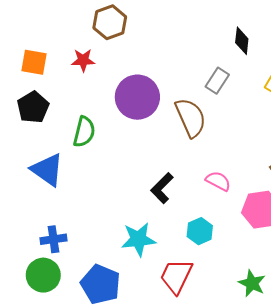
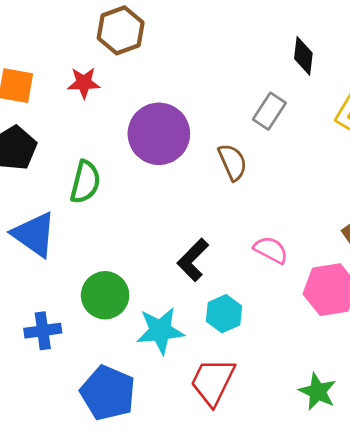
brown semicircle: (191, 118) -> (233, 162), size x0.7
cyan hexagon: (200, 231) -> (224, 314), moved
green circle: (43, 275) -> (105, 295), moved

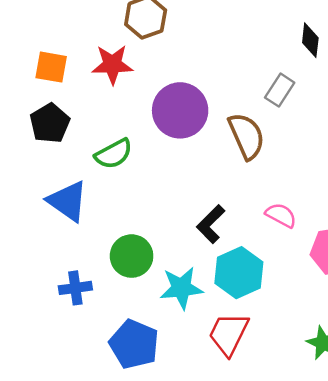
red star: (84, 83) -> (112, 64), size x1.4
brown semicircle: (233, 162) -> (246, 136), size x1.4
green semicircle: (85, 182) -> (114, 154), turned 48
cyan hexagon: (224, 314) -> (239, 273), size x1.5

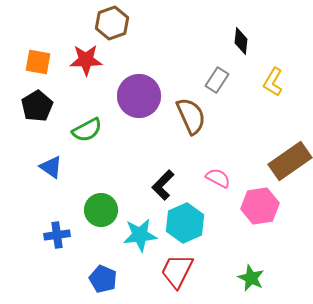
blue triangle: (68, 201) -> (51, 167), size x0.7
blue pentagon: (134, 344) -> (103, 279), size x0.7

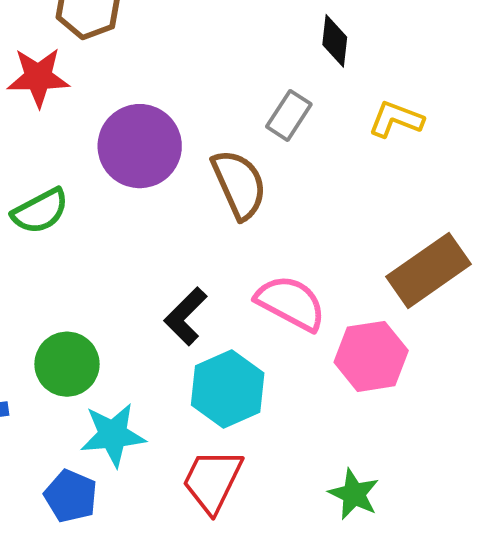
yellow L-shape: (273, 82) -> (396, 119), turned 80
pink semicircle: (218, 178) -> (291, 303), size x1.5
cyan star: (140, 235) -> (113, 435), moved

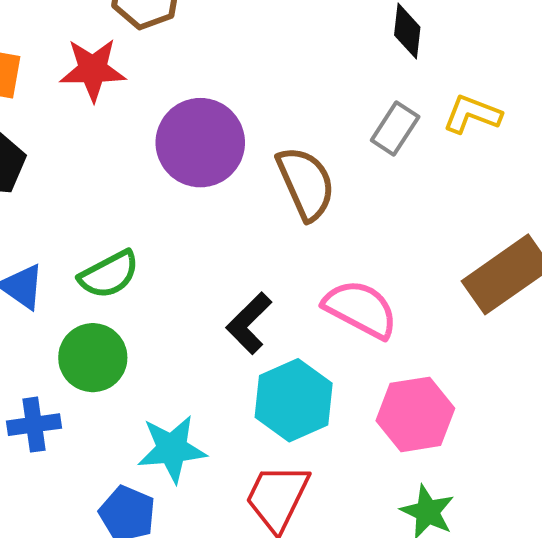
gray rectangle: (289, 115) -> (395, 128), moved
green semicircle: (40, 211) -> (109, 274), moved
pink hexagon: (371, 356) -> (415, 414), moved
green circle: (67, 364) -> (93, 358), moved

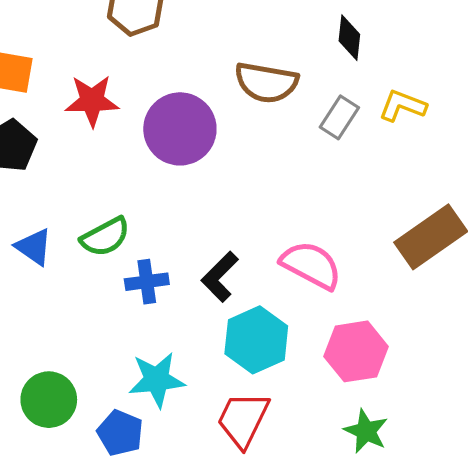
red star: (93, 70) -> (92, 101), moved
brown semicircle: (306, 183) -> (266, 82), moved, turned 124
green circle: (93, 358) -> (49, 400), moved
blue cross: (34, 425) -> (147, 282), moved

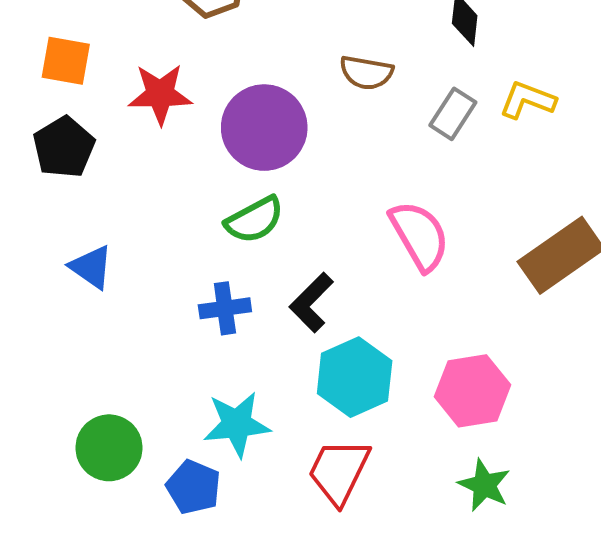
brown semicircle: (266, 82) -> (366, 73), size x0.7
green semicircle: (105, 237) -> (254, 220), moved
pink semicircle: (311, 265) -> (419, 236), moved, turned 32

